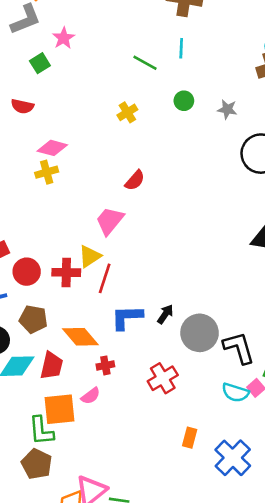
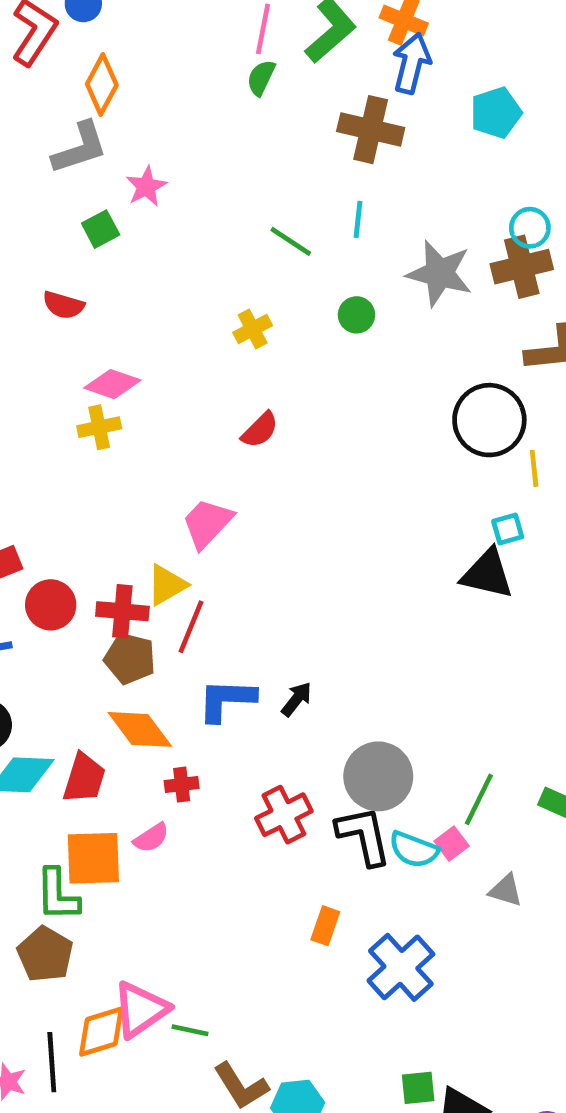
gray star: (227, 109) -> (440, 273), moved, size x1.8
red semicircle: (135, 180) -> (260, 430), moved
brown pentagon: (33, 319) -> (130, 659), moved
gray circle: (200, 333) -> (378, 776), moved
black L-shape: (239, 348) -> (364, 836), moved

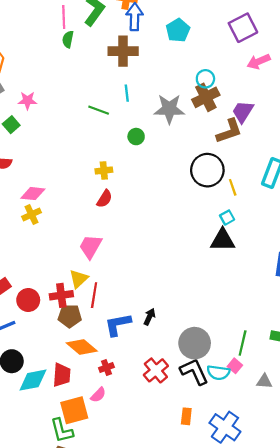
pink star: (146, 186) -> (27, 101), turned -30
yellow cross: (253, 329) -> (104, 171), moved, turned 35

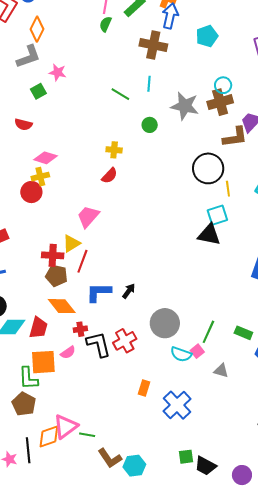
cyan square: (227, 218) -> (217, 215), size x1.5
red circle: (28, 300) -> (31, 192), moved
black L-shape: (194, 372) -> (98, 344), moved

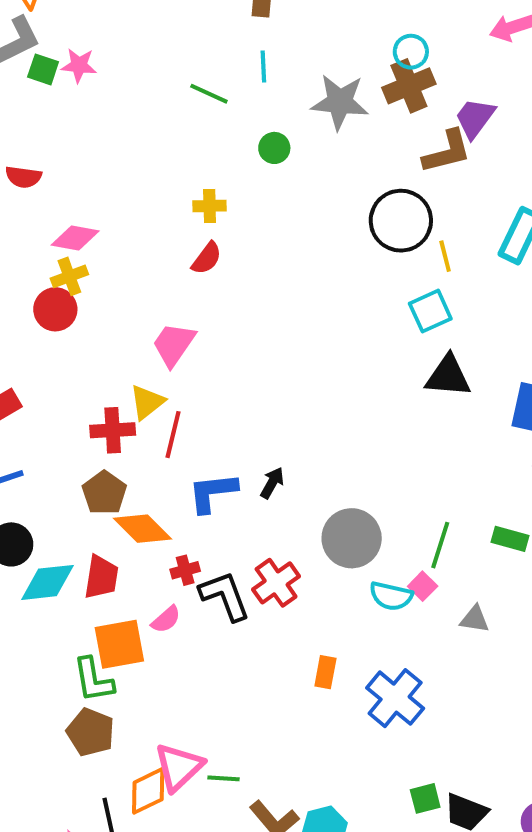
green square: (38, 91) -> (43, 69), moved, turned -35
black triangle: (209, 235) -> (448, 376), moved
brown pentagon: (56, 276) -> (104, 493), moved, turned 30

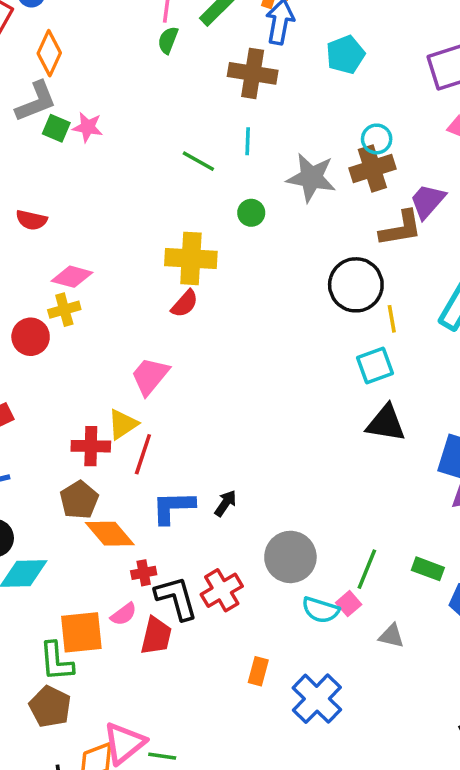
yellow cross: (210, 206) -> (191, 258), size x1.8
red circle: (55, 309) -> (31, 337), moved
red trapezoid: (101, 577) -> (156, 636), moved

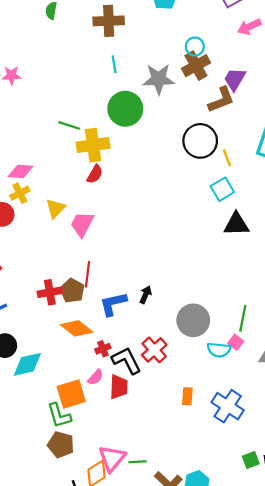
green line: (198, 161) -> (69, 125), moved
green circle: (251, 213) -> (125, 109), size x2.0
yellow triangle: (123, 424) -> (55, 208), moved
red cross: (91, 446) -> (50, 292), moved
brown pentagon: (79, 500) -> (72, 291), moved

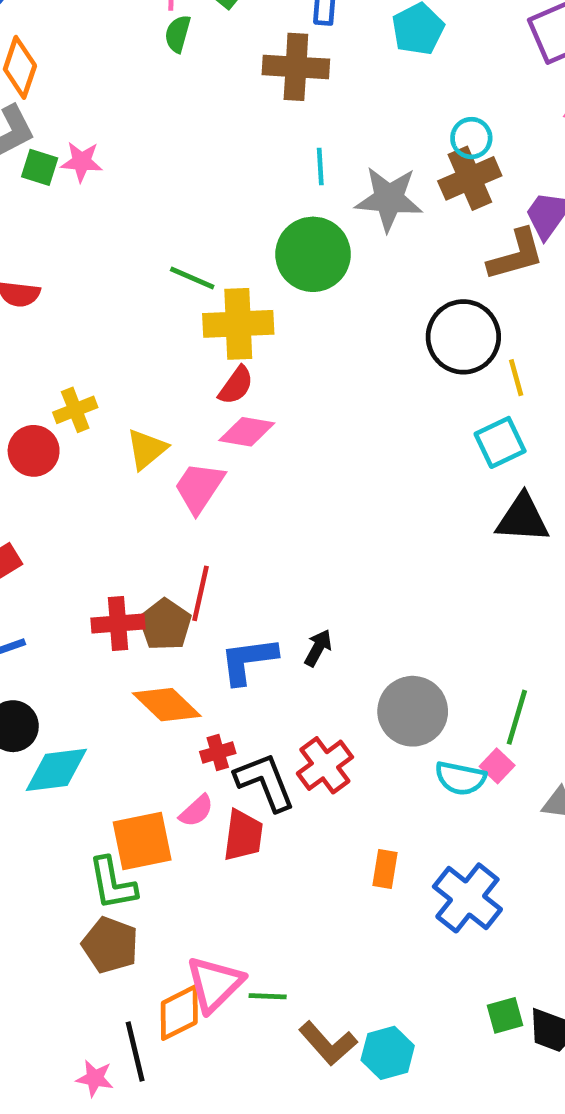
cyan line: (114, 64) -> (320, 166), moved
pink diamond: (21, 171) -> (247, 432), moved

